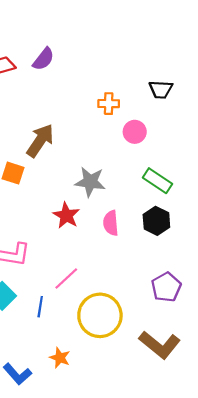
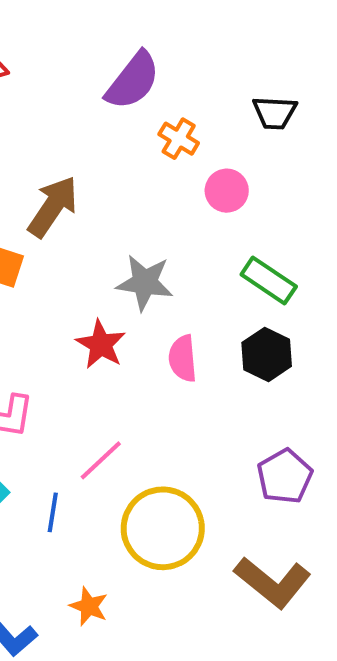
purple semicircle: (43, 59) -> (133, 81), moved, size x1.4
orange cross: (109, 104) -> (179, 139), turned 30

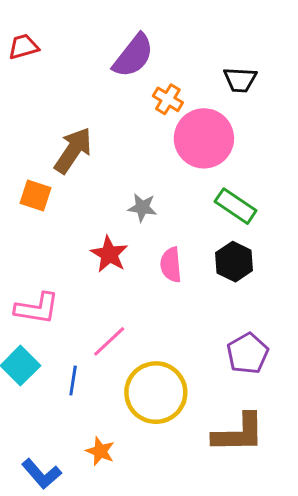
pink circle: (227, 191) -> (204, 138), size x1.8
gray star: (145, 283) -> (142, 208), size x0.7
brown L-shape: (273, 582) -> (239, 433), turned -40

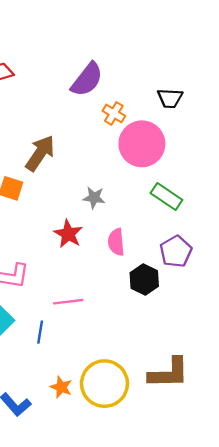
black hexagon: (234, 262) -> (144, 279), moved
pink line: (109, 341) -> (68, 302), turned 36
purple pentagon: (248, 353) -> (176, 251), moved
yellow circle: (156, 393) -> (104, 384), moved

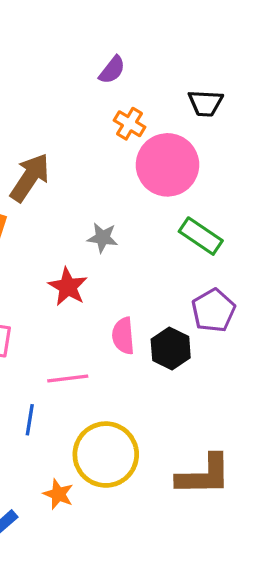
purple semicircle: (87, 80) -> (112, 70), moved, size x0.6
pink semicircle: (116, 242) -> (123, 336), moved
yellow circle: (104, 384) -> (106, 455), moved

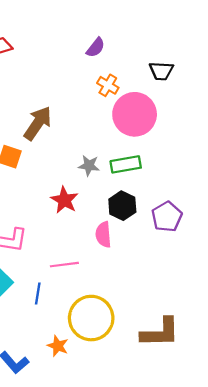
green rectangle: (201, 236) -> (126, 164), moved, turned -44
black hexagon: (171, 348) -> (122, 206), moved

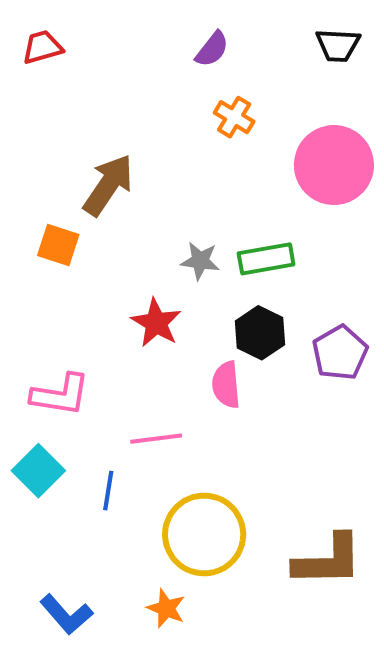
black trapezoid: (161, 71) -> (338, 45), moved
pink circle: (135, 114) -> (334, 165), moved
orange star: (58, 346) -> (166, 608), moved

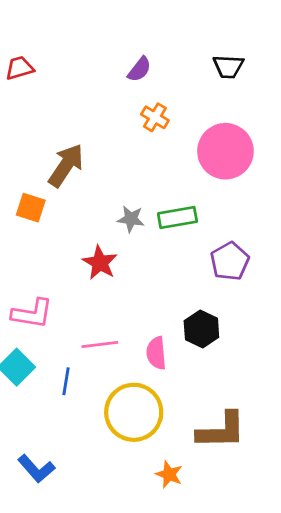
black hexagon: (260, 333) -> (201, 329), moved
purple pentagon: (340, 353) -> (230, 261), moved
pink semicircle: (226, 385) -> (156, 353), moved
orange star: (166, 608) -> (169, 474), moved

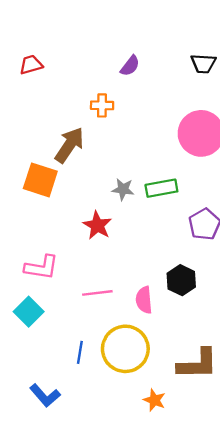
orange cross: (155, 117) -> (102, 105), moved, turned -30
orange square: (31, 208) -> (40, 180), size x1.4
blue line: (66, 381) -> (80, 352), moved

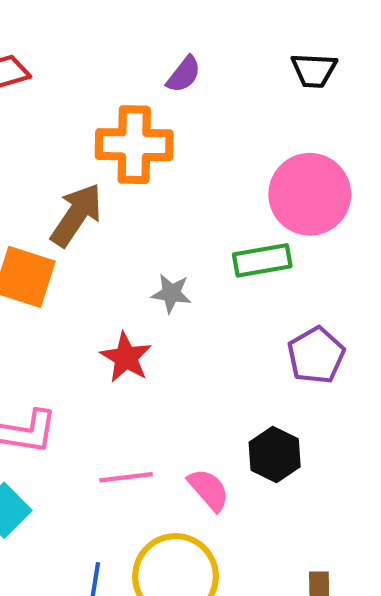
orange cross: (102, 105) -> (134, 145), size x1.8
green rectangle: (161, 188) -> (262, 260), moved
pink semicircle: (144, 300) -> (209, 490), turned 144

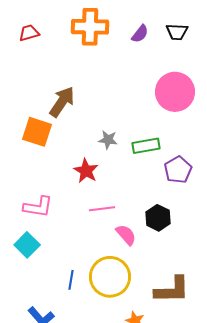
purple semicircle: (184, 74) -> (140, 34), moved
orange cross: (134, 145) -> (90, 27), moved
green rectangle: (262, 260) -> (146, 146), moved
pink line: (126, 477) -> (102, 209), moved

